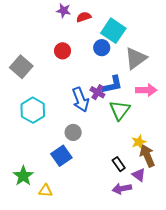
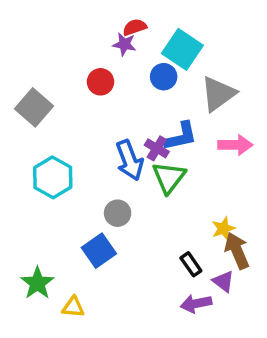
purple star: (64, 11) -> (124, 44), moved
green triangle: (120, 110) -> (169, 177), moved

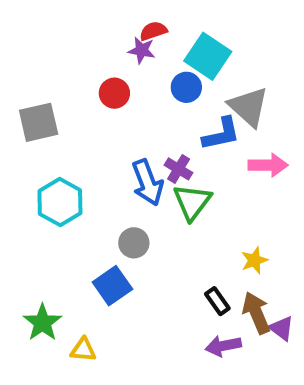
gray triangle: (218, 94) -> (249, 107), turned -42
gray square: (34, 107) -> (39, 122), turned 36
blue L-shape: (181, 136) -> (221, 134), moved
brown arrow: (237, 251) -> (256, 313), moved
purple triangle: (223, 281) -> (282, 328), moved

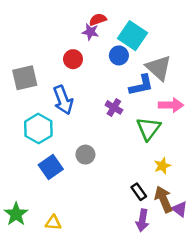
blue arrow: (147, 183) -> (63, 100), moved
green triangle: (192, 202) -> (149, 129), moved
blue square: (112, 286) -> (51, 167), moved
green star: (42, 323) -> (16, 214), moved
purple arrow: (223, 346) -> (142, 220), turned -70

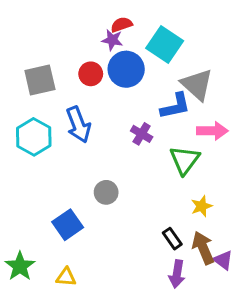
blue circle: (119, 55) -> (126, 69), moved, size x1.5
gray square: (25, 78) -> (40, 80), moved
cyan hexagon: (38, 129) -> (34, 137), moved
blue square: (51, 167) -> (68, 225), moved

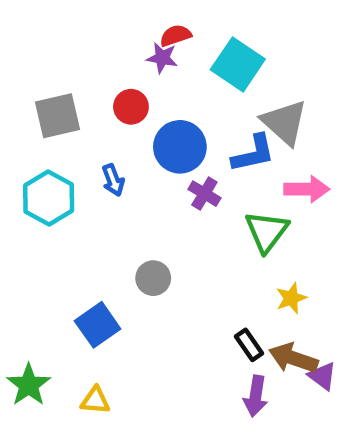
blue circle: (126, 69) -> (180, 147), moved
blue arrow: (78, 125) -> (113, 180), size x0.6
brown arrow: (203, 248) -> (293, 358), turned -48

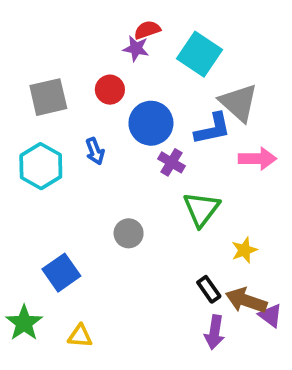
green triangle: (267, 231) -> (201, 209), moved
blue square: (98, 325) -> (61, 273), moved

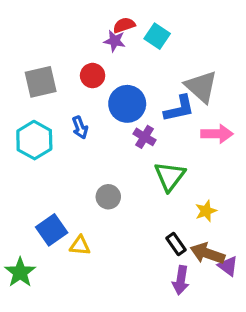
cyan square: (199, 54) -> (157, 36), moved, size x0.7
yellow triangle: (80, 336) -> (80, 246), moved

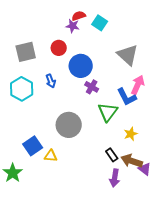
blue L-shape: (179, 109) -> (127, 97), moved, turned 75
pink arrow: (217, 134) -> (138, 85), turned -66
gray circle: (108, 197) -> (69, 125), size x1.6

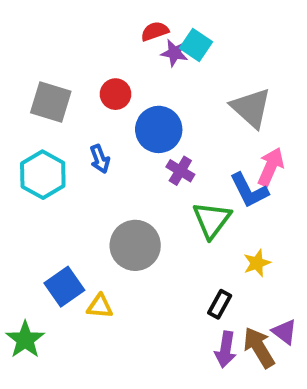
purple star: (73, 26) -> (174, 53), moved
gray square: (26, 52) -> (51, 102), turned 30
black rectangle: (112, 155) -> (220, 304), turned 64
brown arrow: (132, 161) -> (259, 347), moved, turned 40

